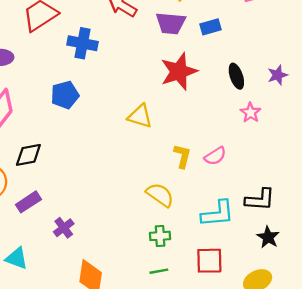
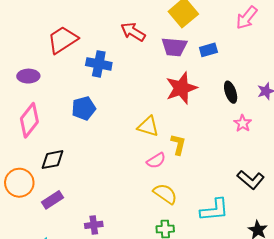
yellow L-shape: (182, 156) -> (178, 144), moved
pink semicircle: (215, 156) -> (156, 161), moved
black L-shape: (260, 200) -> (251, 180), moved, turned 36
purple cross: (64, 228) -> (94, 225), moved, turned 30

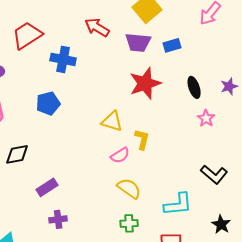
purple rectangle: (52, 200) -> (47, 187), moved

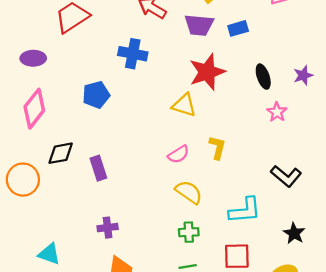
blue cross: (63, 59) -> (133, 54), moved
yellow triangle: (112, 121) -> (184, 105), moved
yellow L-shape: (142, 139) -> (217, 147), moved
purple rectangle: (47, 187) -> (98, 168), moved, turned -75

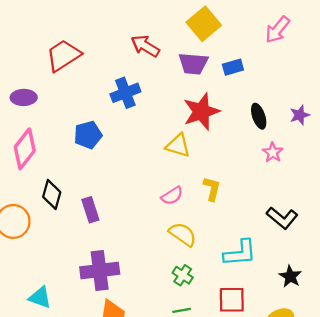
blue cross: (133, 54) -> (125, 93), turned -32
black diamond: (61, 153) -> (52, 195), turned -64
purple cross: (108, 228) -> (100, 271), size x1.8
green cross: (189, 232) -> (183, 275), turned 36

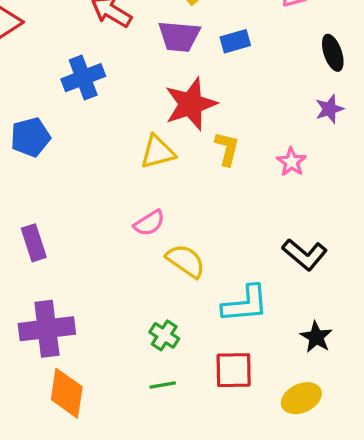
black ellipse: (259, 116) -> (333, 53), moved
yellow triangle: (178, 145) -> (158, 152), turned -32
yellow L-shape: (212, 189) -> (227, 149), moved
yellow semicircle: (183, 234) -> (186, 261), moved

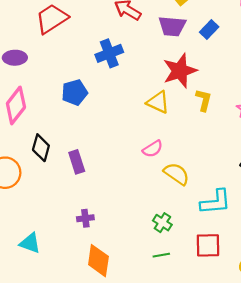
blue rectangle: (235, 41) -> (209, 29), turned -30
yellow triangle: (158, 152) -> (158, 102), turned 40
purple cross: (47, 329) -> (85, 218), size x0.5

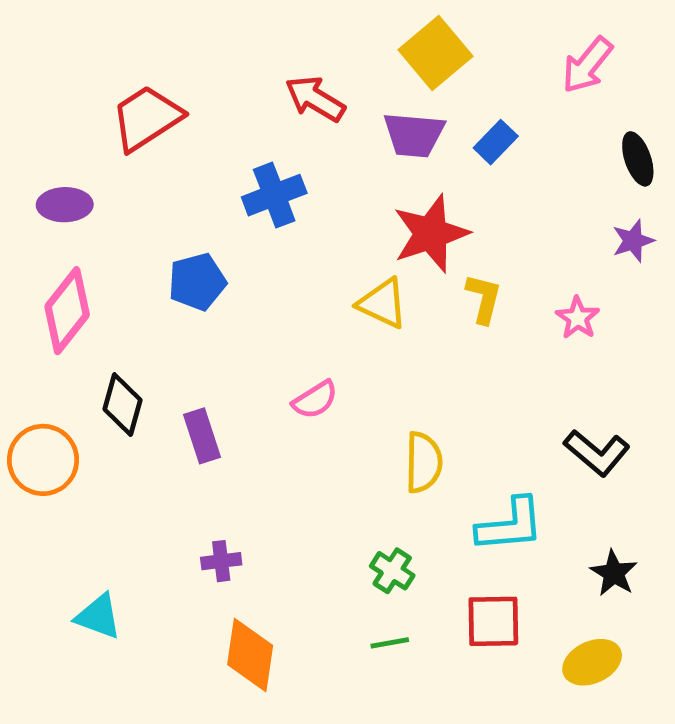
pink semicircle: (153, 149) -> (315, 400), moved
yellow semicircle: (177, 174) -> (423, 462), turned 56

